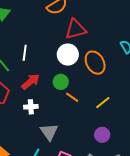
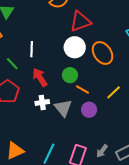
red arrow: (31, 82) -> (40, 77), turned -78
gray triangle: (49, 132) -> (63, 108), moved
purple circle: (102, 135) -> (89, 110), moved

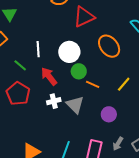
white circle: (75, 47) -> (69, 52), moved
purple circle: (89, 110) -> (109, 114), moved

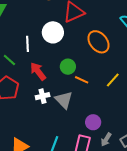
white circle: (69, 52) -> (53, 32), moved
purple circle: (109, 114) -> (93, 122), moved

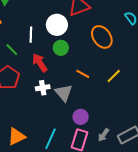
green circle: (68, 67) -> (61, 48), moved
purple circle: (93, 122) -> (81, 117), moved

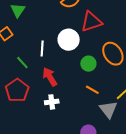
green circle: (61, 48) -> (88, 64), moved
gray triangle: (64, 93) -> (108, 110), moved

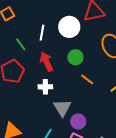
green circle: (88, 64) -> (75, 57), moved
gray triangle: (108, 110) -> (62, 108), moved

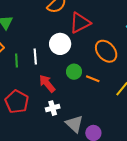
green line: (21, 44) -> (17, 60), moved, turned 48
orange line: (87, 79) -> (93, 79), moved

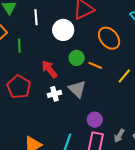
white line: (35, 57) -> (36, 17), moved
gray triangle: (74, 124) -> (77, 89), moved

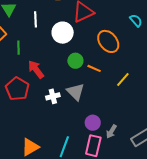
red arrow: (49, 69) -> (36, 69), moved
gray arrow: (119, 136) -> (111, 131), moved

